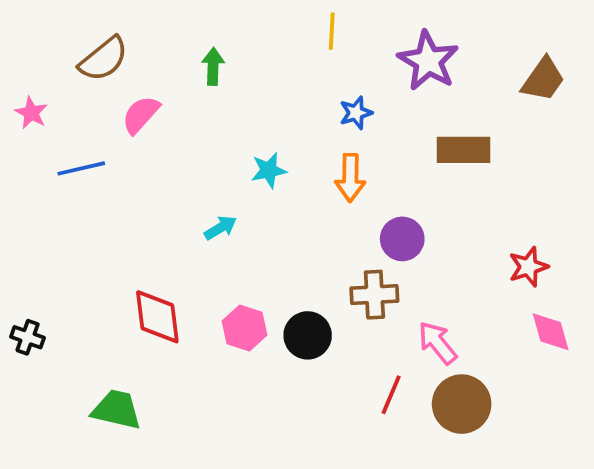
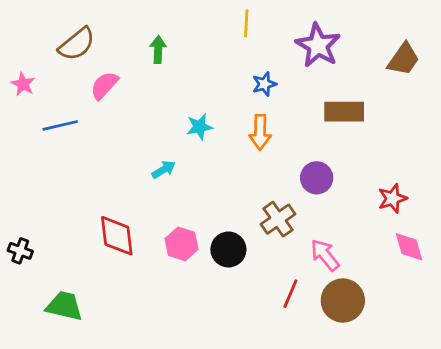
purple circle: (402, 239) -> (317, 178), moved
brown cross: (374, 295) -> (278, 219), turned -32
green trapezoid: (117, 410) -> (64, 306), moved

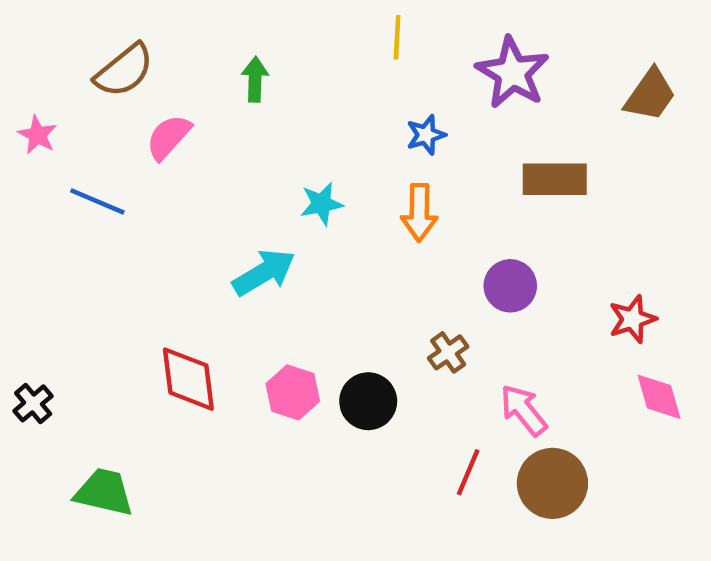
blue line: (60, 125) -> (97, 201), turned 36
cyan arrow: (164, 170) -> (264, 272), size x1.6
brown cross: (278, 219) -> (448, 352), size x0.7
black cross: (20, 251) -> (33, 403), turned 30

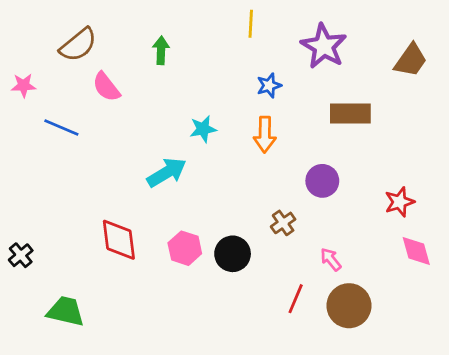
pink star: (37, 135) -> (24, 85), turned -30
pink semicircle: (168, 137) -> (106, 87), turned -80
pink arrow: (524, 410) -> (331, 259), size x0.7

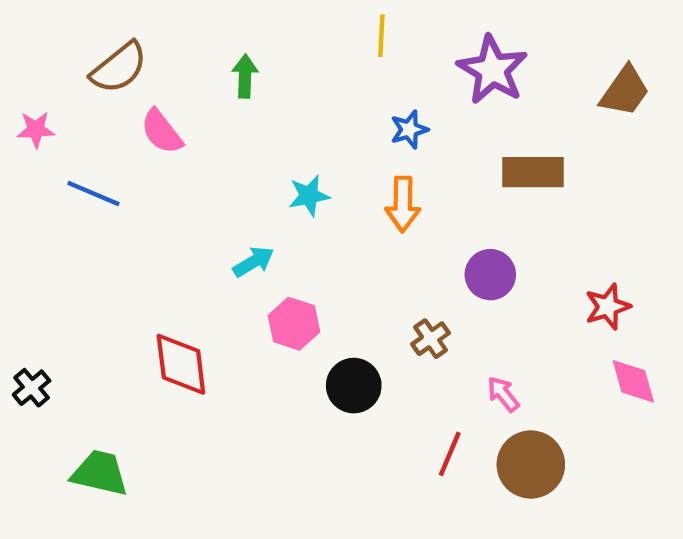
cyan arrow: (167, 172) -> (253, 262), size x0.7
pink hexagon: (185, 248) -> (294, 324), moved

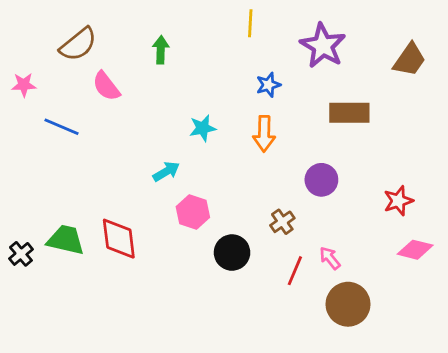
pink diamond: (633, 381) -> (415, 250), turned -60
red line: (450, 454) -> (295, 271), moved
green trapezoid: (100, 473) -> (66, 240), moved

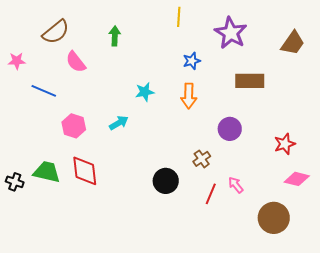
pink hexagon: (193, 212) -> (74, 126), moved
black cross: (21, 254) -> (15, 182), turned -30
brown circle: (348, 304) -> (274, 218), moved

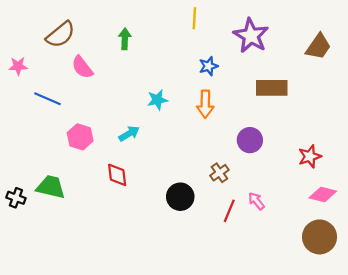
red diamond: (85, 171) -> (117, 175), moved, size x0.7
brown circle: (274, 218) -> (320, 237), moved

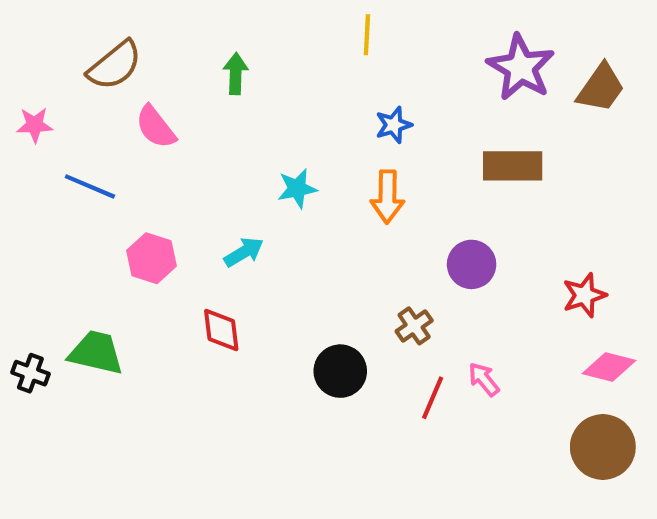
purple star: (251, 36) -> (521, 67), moved

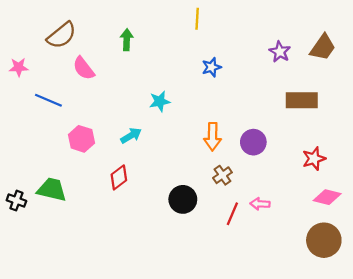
purple star: (521, 67) -> (280, 52), moved, size x0.6
brown rectangle: (513, 166) -> (302, 100), moved
orange arrow: (387, 197) -> (213, 137), moved
red diamond: (221, 330) -> (119, 177), turned 60
pink arrow: (484, 379) -> (260, 204), turned -48

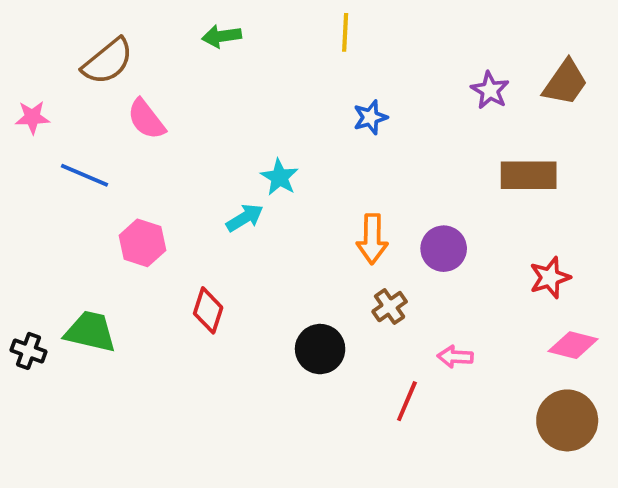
green arrow: (127, 40) -> (222, 36), moved, turned -100
cyan star: (160, 101) -> (280, 177), turned -30
cyan arrow: (131, 136) -> (245, 218), moved
red diamond: (119, 177) -> (208, 310), turned -35
red line: (232, 214) -> (407, 401), moved

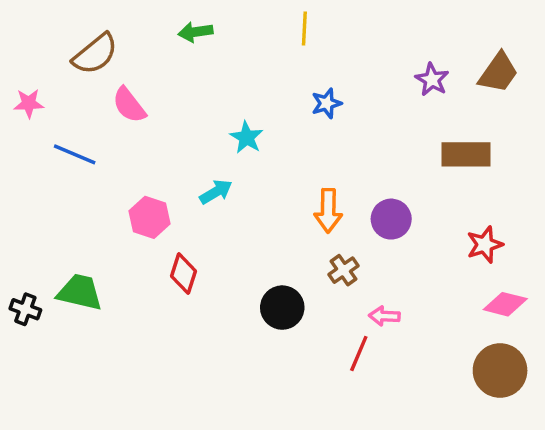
cyan star: (280, 177) -> (247, 137), moved
pink hexagon: (142, 243) -> (150, 217), moved
pink arrow: (455, 357) -> (384, 316), moved

